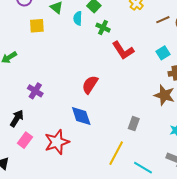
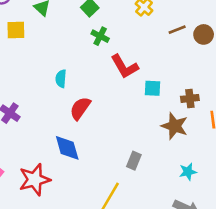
cyan semicircle: (78, 18) -> (61, 79), moved
cyan square: (163, 53) -> (153, 88), moved, turned 32

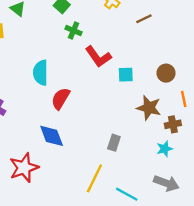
brown circle: (204, 34) -> (166, 73), moved
cyan semicircle: (61, 79) -> (41, 73), size x1.5
brown cross: (190, 98) -> (173, 124), moved

